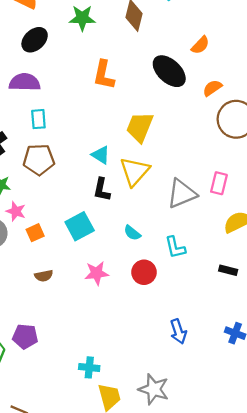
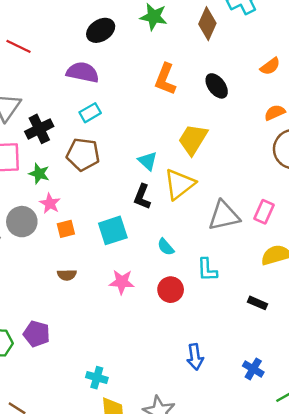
black ellipse: (169, 71) -> (217, 86), moved, size x0.7
cyan rectangle: (38, 119) -> (90, 113), turned 54

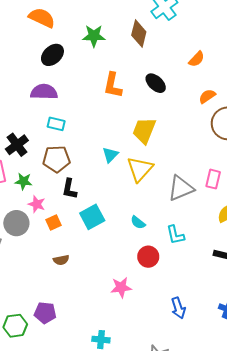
cyan rectangle: (90, 113) -> (56, 124), turned 54
cyan triangle: (148, 161) -> (110, 155), turned 42
black L-shape: (142, 197) -> (69, 189), moved
pink star: (122, 282) -> (121, 287), moved

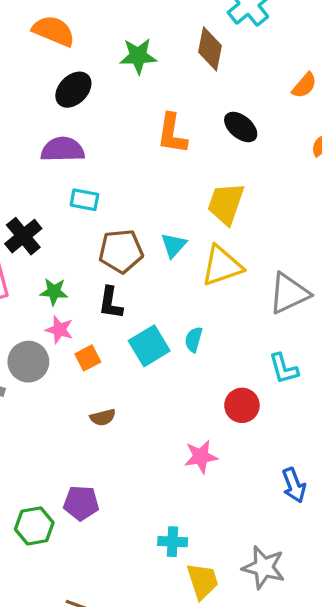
brown pentagon: (56, 159) -> (121, 251), moved
yellow triangle: (140, 169) -> (222, 266), turned 32
green star: (23, 181) -> (54, 292), moved
cyan semicircle: (138, 222) -> (194, 339), moved, turned 70

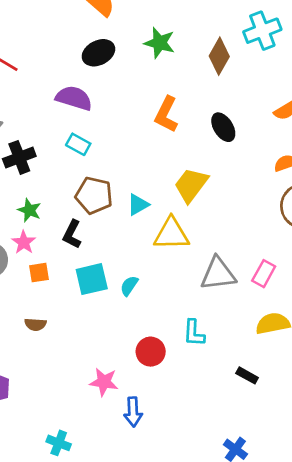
blue arrow: (294, 485) -> (133, 412), moved

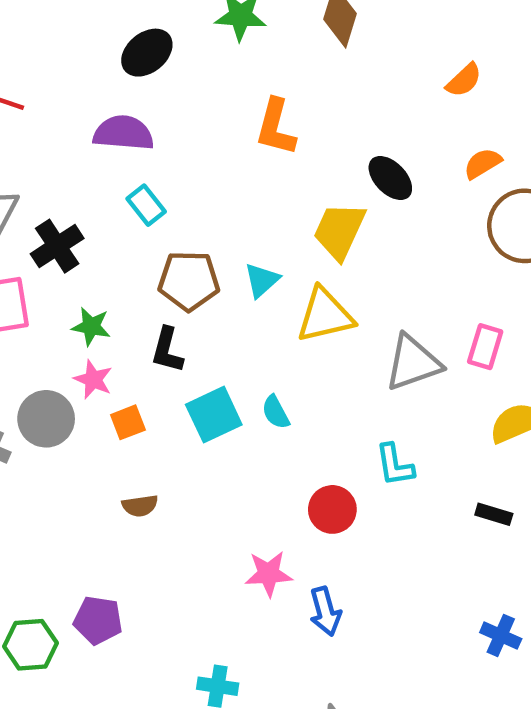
black ellipse: (223, 127) -> (390, 178), moved
cyan rectangle: (78, 144) -> (146, 205), turned 35
cyan semicircle: (129, 286) -> (276, 412), turned -50

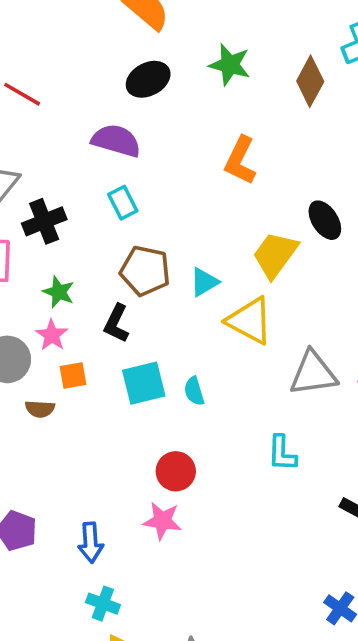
yellow triangle: (325, 315) -> (250, 321), turned 30
brown semicircle: (140, 506) -> (40, 409), moved
red circle: (332, 509) -> (176, 471), moved
blue arrow: (325, 611) -> (91, 543), moved

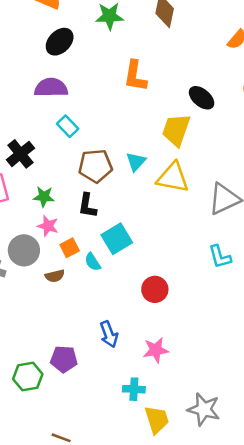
cyan semicircle: (194, 391) -> (93, 262), moved
pink star: (162, 521) -> (156, 350), moved
blue arrow: (91, 543) -> (109, 334), moved

